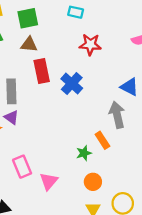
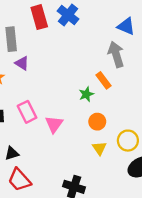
blue cross: (72, 83) -> (68, 15), moved
purple triangle: (12, 117) -> (22, 63), moved

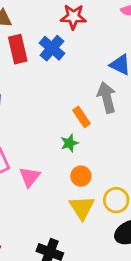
orange rectangle: (104, 80) -> (82, 117), moved
yellow triangle: (99, 148) -> (82, 208), size x1.5

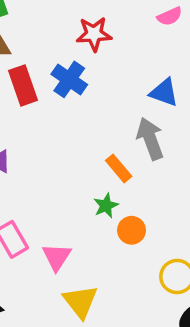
orange circle: (81, 176) -> (132, 230), moved
yellow triangle: (82, 208) -> (80, 301), moved

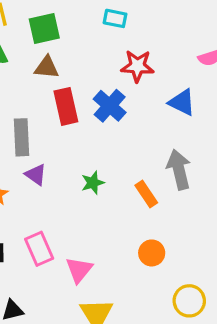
blue triangle: (164, 92) -> (182, 102), moved
green star: (106, 206) -> (93, 183), moved

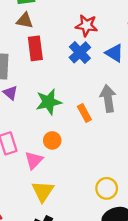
blue cross: (110, 106) -> (80, 52), moved
green star: (93, 183) -> (49, 102), size x1.6
orange circle: (152, 253) -> (52, 140), moved

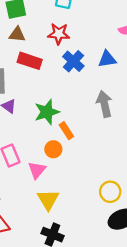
red star: (86, 25) -> (59, 34), moved
red rectangle: (35, 48) -> (30, 61), turned -60
blue triangle: (114, 53) -> (107, 59), turned -36
orange rectangle: (84, 113) -> (66, 131), moved

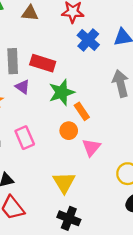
red rectangle: (30, 61) -> (43, 63), moved
pink triangle: (37, 170) -> (91, 147), moved

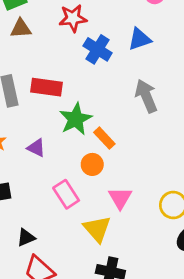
purple triangle: (22, 87) -> (36, 148), moved
pink rectangle: (25, 138) -> (66, 194), moved
pink triangle: (91, 147) -> (120, 198), moved

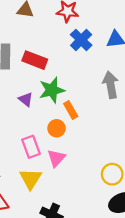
purple triangle: (36, 148) -> (26, 99), moved
pink triangle: (120, 198) -> (56, 158), moved
yellow triangle: (97, 229) -> (31, 179), moved

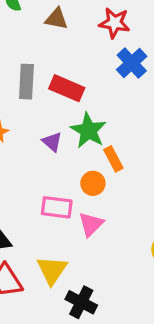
green star: (52, 90) -> (88, 130), turned -30
pink rectangle: (31, 147) -> (57, 207), turned -65
yellow triangle: (31, 179) -> (52, 270), moved

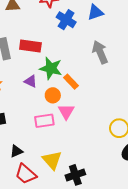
orange circle: (93, 183) -> (53, 95), moved
pink triangle: (91, 224) -> (66, 112), moved
black cross: (81, 302) -> (75, 175), turned -30

